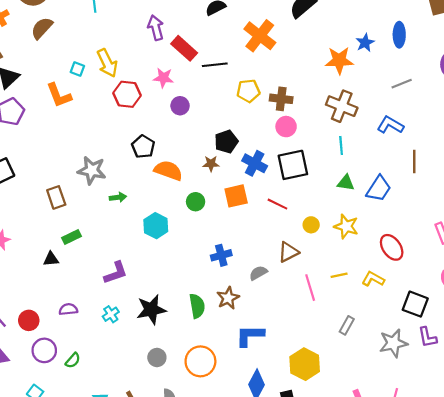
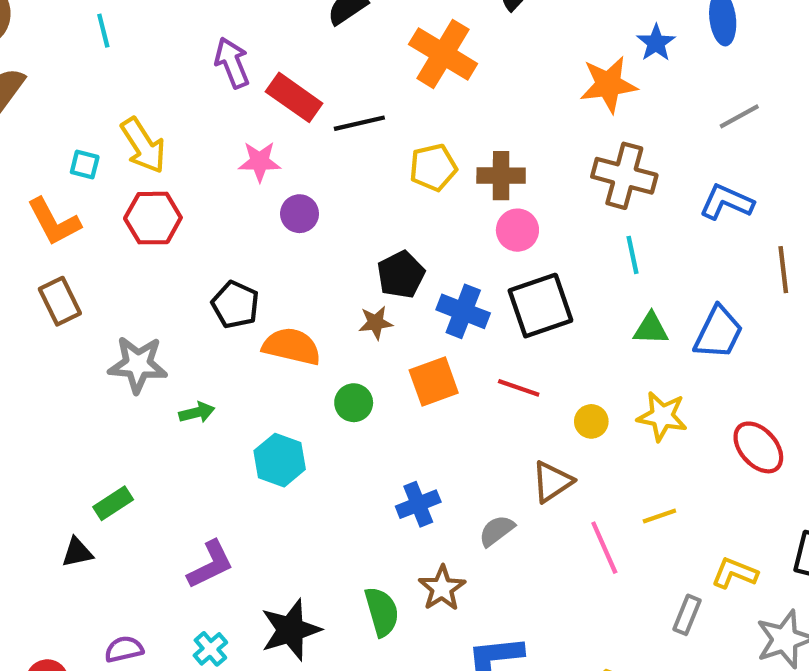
red hexagon: (127, 94) -> (153, 218), moved
brown rectangle: (56, 197) -> (60, 301), moved
yellow L-shape: (373, 279) -> (735, 573), moved

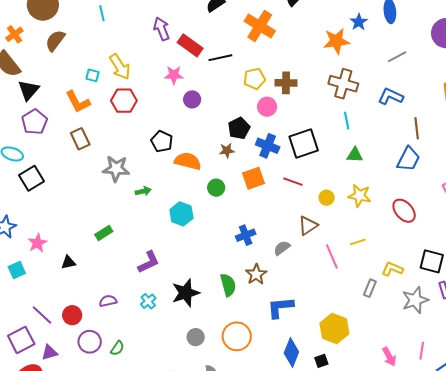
pink circle: (517, 230) -> (267, 107), moved
blue trapezoid: (718, 333) -> (408, 159), moved
black triangle: (77, 552) -> (68, 262), moved

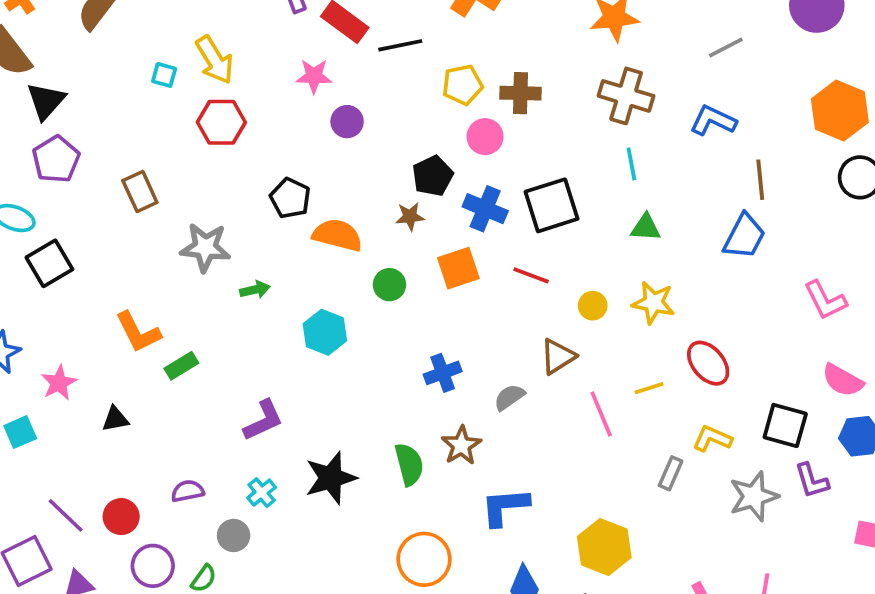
orange L-shape: (78, 102) -> (138, 332), moved
red ellipse: (404, 211) -> (708, 363), moved
gray circle: (196, 337) -> (234, 535), moved

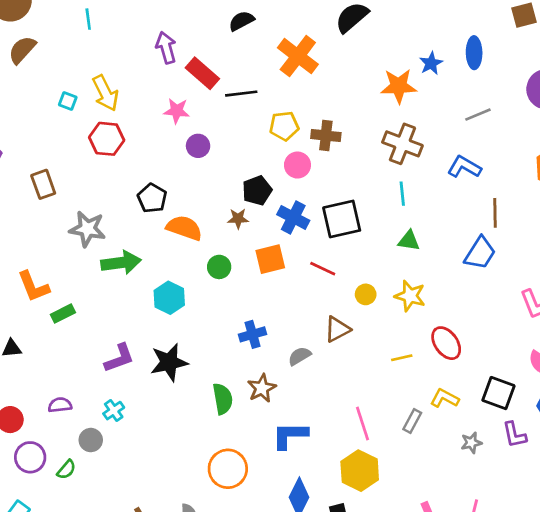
green arrow: (255, 290) -> (121, 263), size x1.8
pink line: (601, 414) -> (362, 423), moved
black star: (331, 478) -> (169, 362), moved
gray star: (754, 496) -> (471, 443), size x0.6

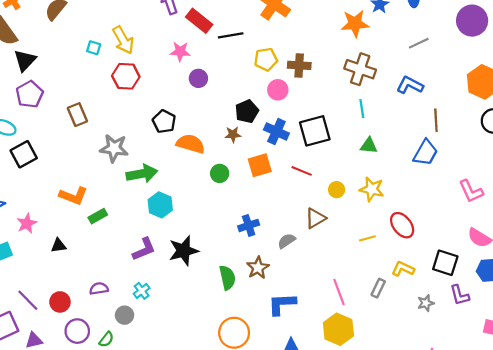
orange L-shape: (33, 286) -> (73, 196), turned -44
cyan hexagon: (169, 298) -> (160, 205), moved

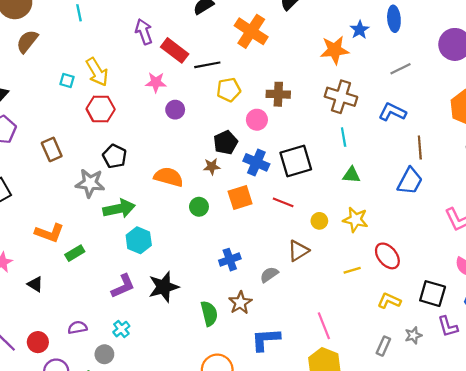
yellow pentagon: (266, 59) -> (229, 90), moved
black pentagon: (164, 121) -> (115, 156), moved
black triangle: (59, 245) -> (35, 284), turned 42
gray rectangle: (378, 288) -> (383, 346), moved

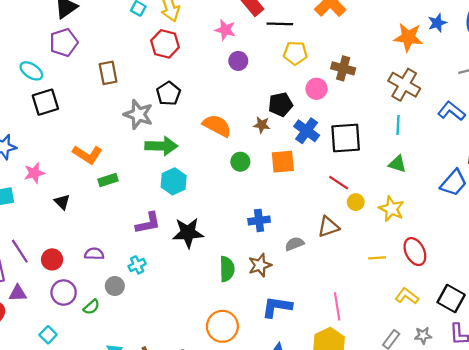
red line: (283, 202) -> (339, 183), moved

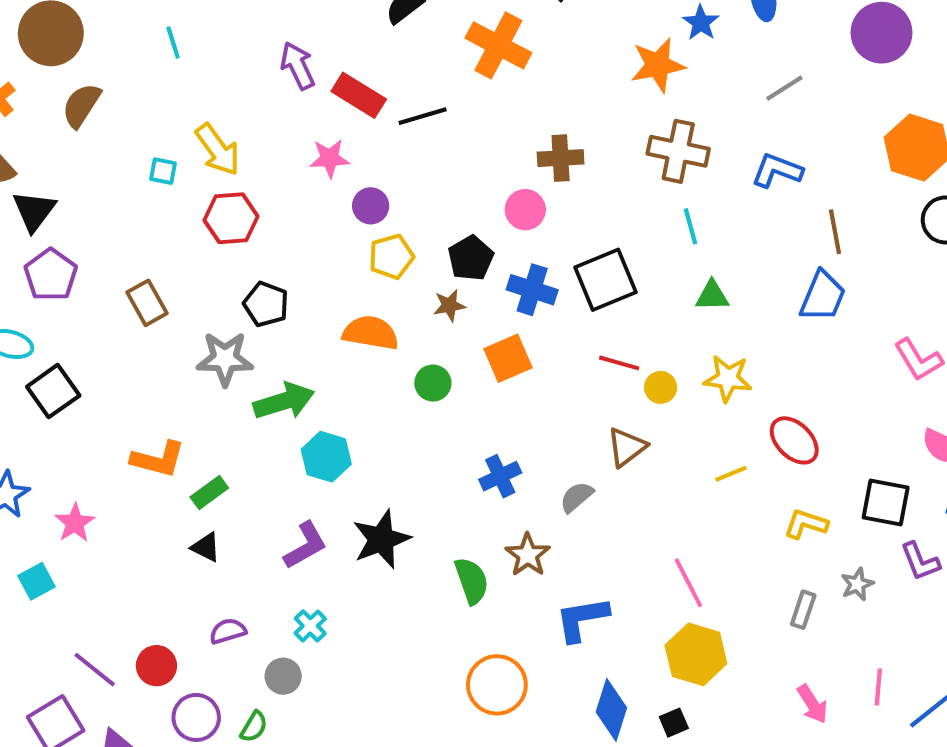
yellow pentagon: (295, 53) -> (391, 257), moved
black triangle: (62, 202) -> (206, 547), moved

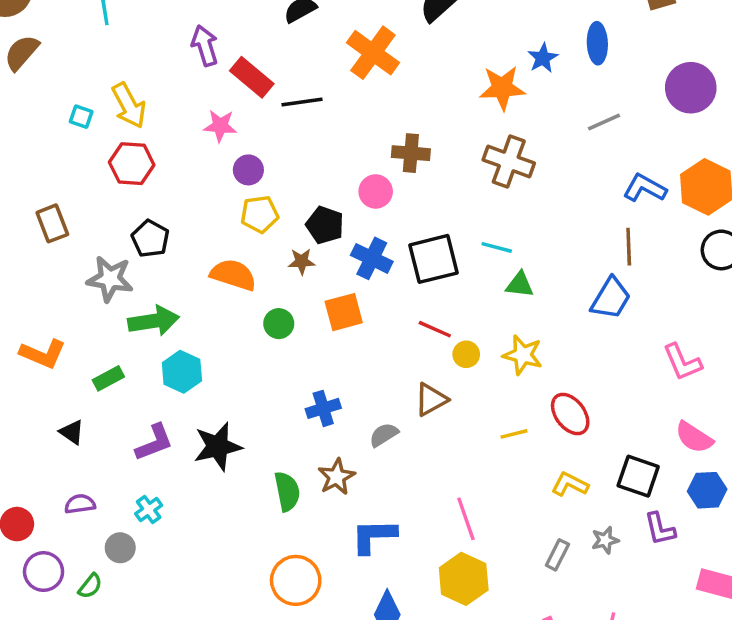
blue L-shape: (777, 170) -> (645, 188), moved
cyan line: (690, 226) -> (497, 247), moved, turned -68
black pentagon: (471, 258) -> (325, 225), turned -30
green rectangle: (209, 493) -> (108, 378), moved

